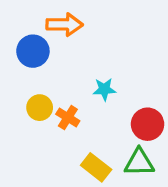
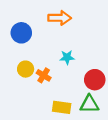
orange arrow: (65, 25) -> (60, 18), moved
yellow rectangle: (96, 167) -> (62, 107), turned -30

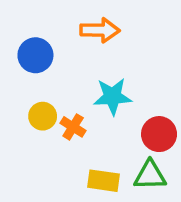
cyan star: (67, 57) -> (112, 96), size x1.5

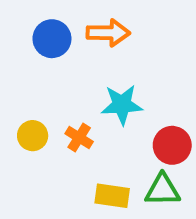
blue circle: (35, 55) -> (52, 39), moved
yellow circle: (43, 116) -> (33, 136), moved

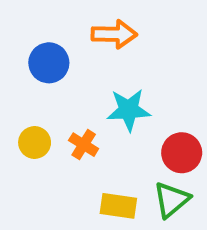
blue circle: (52, 39) -> (49, 63), moved
green triangle: (163, 190) -> (171, 200), turned -39

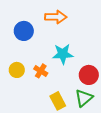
yellow rectangle: (118, 206) -> (58, 101), turned 54

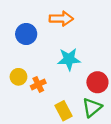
orange cross: (41, 71) -> (38, 84), moved, turned 32

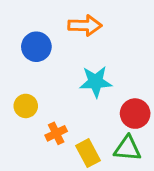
orange cross: (38, 84) -> (56, 133), moved
green triangle: (92, 107) -> (128, 148), turned 45

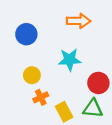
orange arrow: (85, 25) -> (78, 21), moved
yellow circle: (26, 106) -> (32, 75), moved

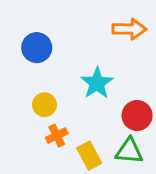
orange arrow: (78, 21) -> (129, 29), moved
cyan star: (70, 60) -> (97, 83), turned -30

